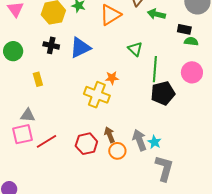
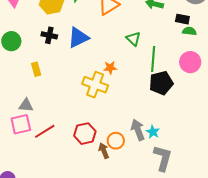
brown arrow: (110, 135) -> (104, 151), moved

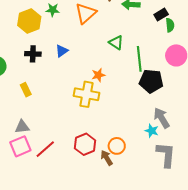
black rectangle: (182, 19) -> (161, 14), turned -32
green semicircle: (189, 31) -> (170, 25), turned 88
blue triangle: (78, 38) -> (62, 51), size x0.6
black pentagon: (161, 83) -> (151, 81), turned 30
gray arrow: (138, 130) -> (162, 118), moved

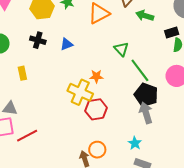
green line: (139, 59) -> (140, 70), turned -45
gray arrow: (162, 118) -> (146, 113), moved
red hexagon: (85, 144) -> (96, 109), moved

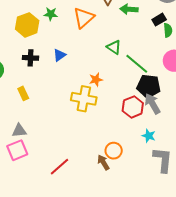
red hexagon: (96, 109) -> (133, 107), moved
red line: (27, 136) -> (59, 167), moved

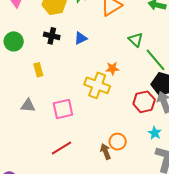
pink square: (17, 150) -> (63, 109), moved

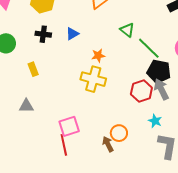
orange star: (112, 69) -> (98, 56), moved
pink square: (63, 109) -> (69, 126), moved
red line: (62, 148) -> (64, 145), turned -65

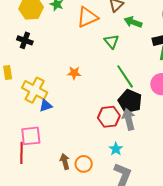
green triangle: (127, 30) -> (111, 41), moved
blue triangle: (72, 34) -> (46, 106), moved
yellow cross: (93, 79) -> (35, 90), moved
orange circle: (119, 133) -> (84, 164), moved

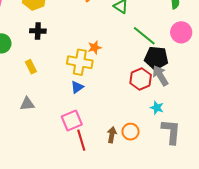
yellow cross: (35, 90) -> (80, 62), moved
red line: (22, 153) -> (81, 140), moved
brown arrow: (65, 162) -> (112, 135), turned 42

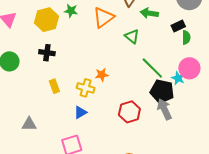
yellow cross: (80, 62) -> (86, 88), size x0.7
yellow rectangle: (31, 67) -> (54, 86), moved
red hexagon: (141, 79) -> (129, 112), moved
cyan star: (157, 108) -> (178, 78), moved

